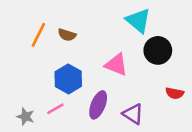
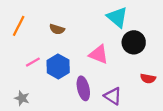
orange line: (38, 35) -> (19, 26), moved
purple ellipse: (98, 105) -> (83, 88), turned -35
pink line: (55, 109) -> (33, 62), moved

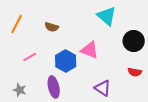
black circle: (134, 42) -> (134, 41), moved
blue hexagon: (58, 66) -> (66, 61), moved
purple ellipse: (83, 88) -> (54, 87), moved

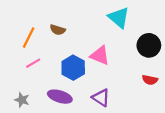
orange line: (17, 24) -> (29, 38), moved
purple ellipse: (54, 87) -> (60, 97), turned -60
purple triangle: (103, 88) -> (101, 98), moved

